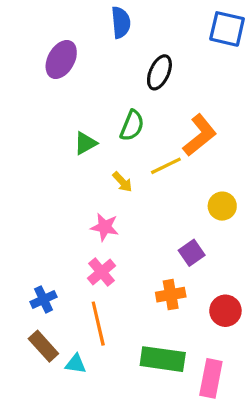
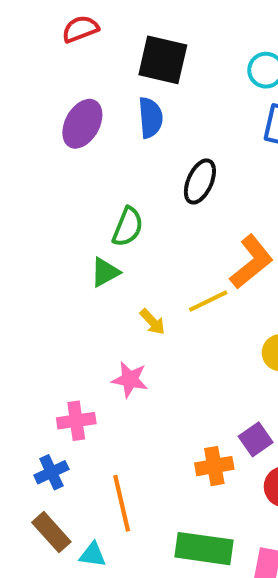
purple ellipse: (61, 59) -> (82, 124), moved
green semicircle: (132, 126) -> (128, 227), moved
purple square: (192, 253) -> (256, 439), moved
pink cross: (101, 272) -> (76, 421), moved, turned 32

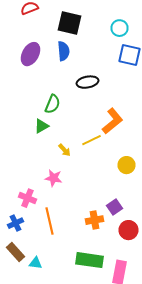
black ellipse: (200, 181) -> (88, 82), turned 55
pink cross: (76, 421) -> (28, 198), turned 30
orange line: (122, 503) -> (50, 221), moved

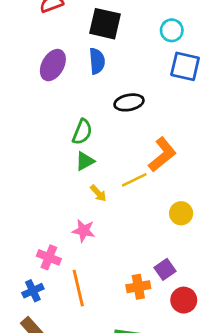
green triangle: (42, 126) -> (85, 161), moved

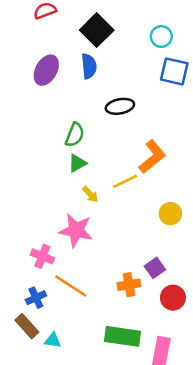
black square: (105, 24) -> (97, 30), turned 32
pink star: (84, 231) -> (76, 230), size x1.5
orange line: (78, 288) -> (71, 286), turned -44
blue cross: (33, 291) -> (36, 298), moved

